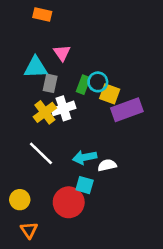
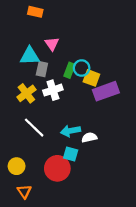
yellow cross: (45, 112) -> (26, 93), moved

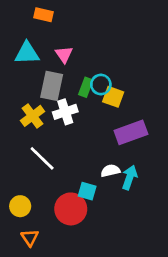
cyan triangle: (30, 56) -> (27, 53), moved
gray rectangle: (42, 69) -> (52, 86), size x1.5
purple rectangle: (106, 91) -> (131, 132), moved
cyan arrow: (71, 131) -> (130, 177), moved, turned 120

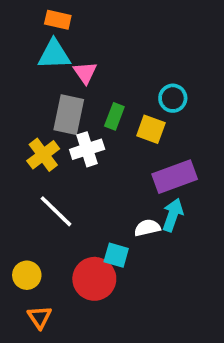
cyan triangle: (27, 53) -> (54, 54), moved
cyan circle: (101, 85) -> (173, 98), moved
cyan arrow: (130, 177) -> (173, 215), moved

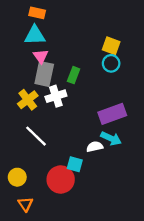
pink triangle: (85, 73) -> (41, 56), moved
yellow square: (151, 129) -> (111, 46), moved
cyan arrow: (173, 215) -> (111, 138), turned 96

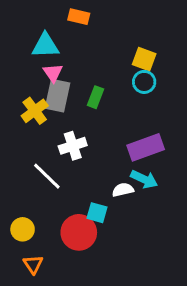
orange rectangle: (37, 13) -> (79, 17), moved
white cross: (56, 96) -> (73, 146), moved
yellow cross: (28, 100) -> (35, 111), moved

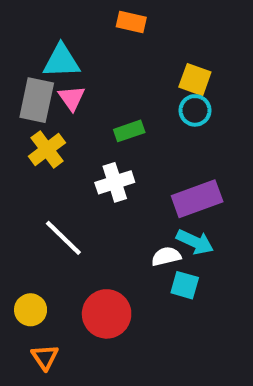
orange rectangle: (79, 17) -> (131, 22), moved
gray rectangle: (57, 96) -> (37, 100), moved
green rectangle: (95, 97) -> (129, 131), turned 50
white cross: (73, 146) -> (115, 182), moved
cyan square: (97, 213) -> (185, 285), moved

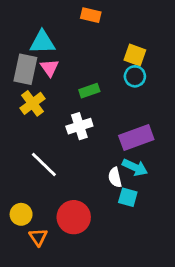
white semicircle: (166, 256) -> (115, 177), turned -90
orange triangle: (45, 357) -> (38, 237), moved

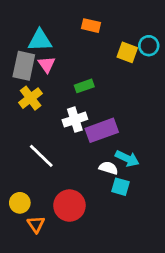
orange rectangle: (91, 15) -> (91, 26), moved
cyan circle: (135, 76) -> (149, 46), moved
purple rectangle: (136, 138) -> (102, 130), moved
white semicircle: (115, 177) -> (108, 168), turned 120

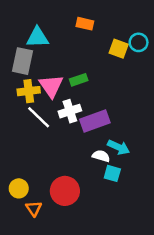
pink triangle: (47, 64) -> (51, 86), moved, size x1.5
yellow cross: (31, 98) -> (29, 91), turned 30
white line: (41, 156) -> (39, 117), moved

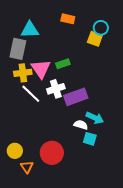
cyan circle: (139, 42) -> (101, 28), moved

